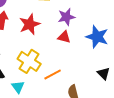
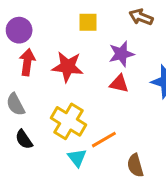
red star: (30, 24) -> (68, 67), turned 30
cyan triangle: (18, 87) -> (77, 158), moved

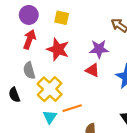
yellow square: (88, 22) -> (62, 18), moved
gray semicircle: (15, 104) -> (29, 70), moved

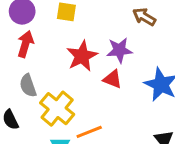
red star: (58, 49) -> (82, 56), moved, turned 30

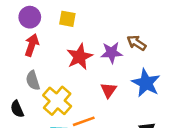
brown arrow: (144, 17) -> (137, 43), moved
red triangle: (113, 79) -> (109, 90), moved, turned 42

